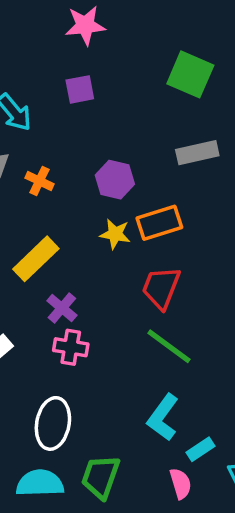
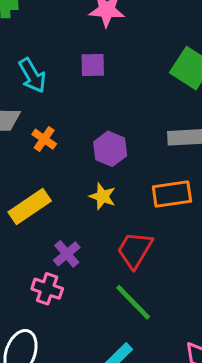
orange rectangle: (159, 223) -> (172, 194), moved
purple cross: (62, 308) -> (67, 254), moved

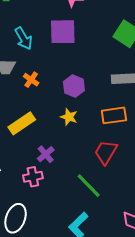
purple square: (93, 65) -> (63, 32), size x1.6
red trapezoid: (135, 250) -> (106, 152), moved
pink cross: (47, 289) -> (33, 177), turned -30

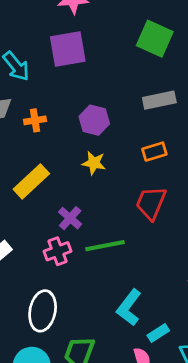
orange cross: (31, 80) -> (35, 120), turned -35
orange rectangle: (114, 115) -> (154, 152), size x0.7
green line: (89, 186) -> (105, 246), moved, turned -48

